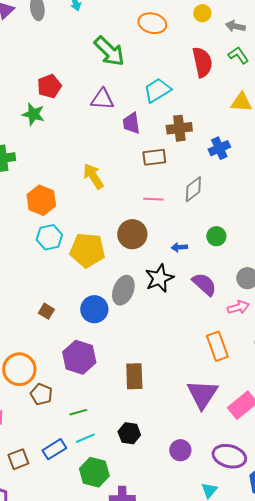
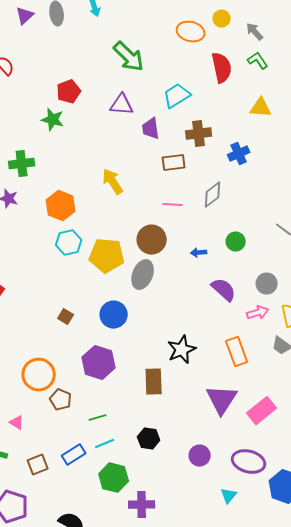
orange ellipse: (152, 23) -> (191, 32), moved
gray arrow: (235, 26) -> (255, 32), turned 36
black star: (159, 278) -> (182, 350), moved
gray ellipse: (123, 290) -> (143, 275), moved

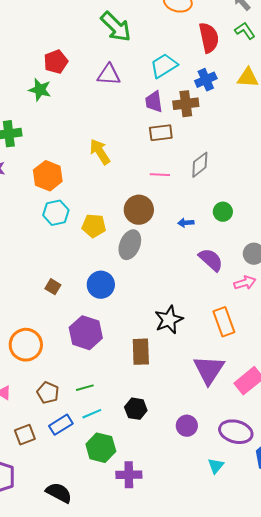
purple trapezoid: (151, 129) -> (154, 102), moved
blue cross: (239, 154) -> (206, 80), moved
yellow pentagon: (107, 256) -> (94, 226), size x0.7
brown pentagon: (61, 400) -> (48, 393), moved

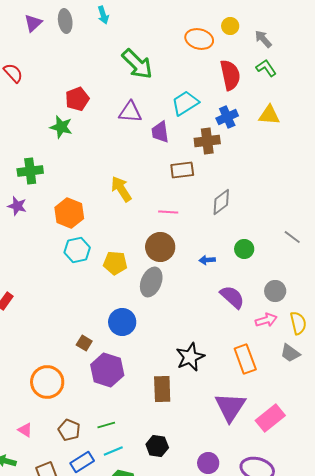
purple trapezoid: (154, 102) -> (160, 132), moved
pink line: (160, 175) -> (168, 212), moved
brown square: (53, 287) -> (84, 343), moved

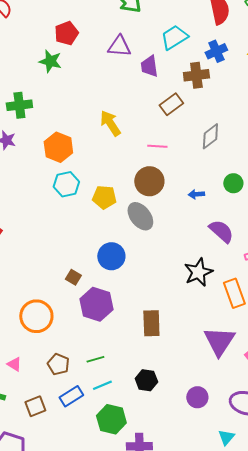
brown rectangle: (182, 170) -> (171, 104), turned -30
gray ellipse: (151, 282) -> (140, 216), turned -60
black star: (190, 357) -> (198, 272), moved

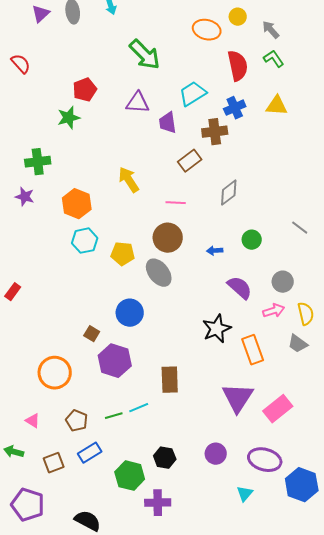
green star: (50, 61) -> (69, 118), turned -30
black hexagon: (146, 380) -> (165, 458), moved
cyan line: (102, 385) -> (139, 408), moved

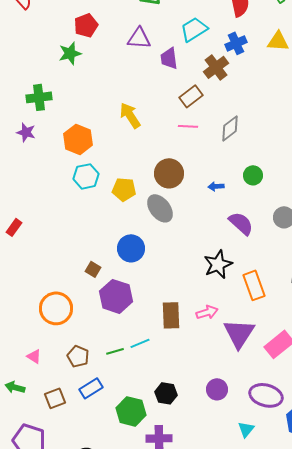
brown cross: (215, 132) -> (216, 67), turned -30
pink line: (176, 203) -> (188, 126), moved
pink arrow: (274, 311) -> (207, 312), moved

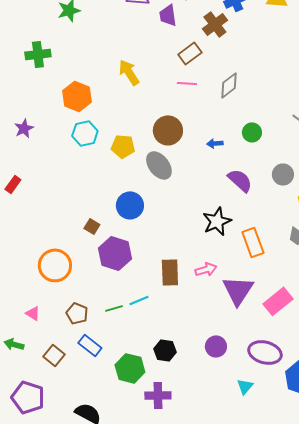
purple star: (26, 132) -> (24, 128), moved, turned 30
blue rectangle: (91, 388) -> (90, 345), turned 70
brown square: (55, 398) -> (54, 355), turned -30

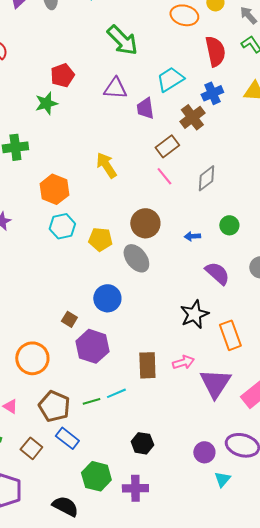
pink line: (187, 83) -> (164, 176), turned 48
brown pentagon: (77, 313) -> (54, 406), size x1.4
purple circle: (216, 346) -> (204, 452), moved
green hexagon: (130, 368) -> (96, 476), moved

